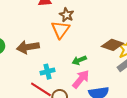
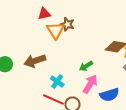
orange triangle: (60, 30) -> (55, 31), moved
cyan cross: (48, 72) -> (57, 81), turned -32

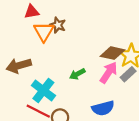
cyan cross: (57, 81) -> (43, 90), size x1.5
pink arrow: (90, 84) -> (109, 73), moved

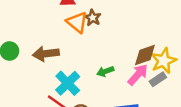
orange triangle: (44, 32) -> (77, 22), turned -30
brown diamond: (113, 53) -> (145, 55), turned -40

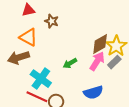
orange triangle: (77, 22) -> (29, 37), moved

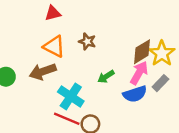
brown star: (52, 21) -> (87, 41), moved
gray rectangle: (114, 62) -> (160, 83), moved
blue semicircle: (93, 92) -> (135, 94), moved

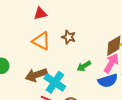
brown arrow: (43, 72) -> (36, 75), moved

